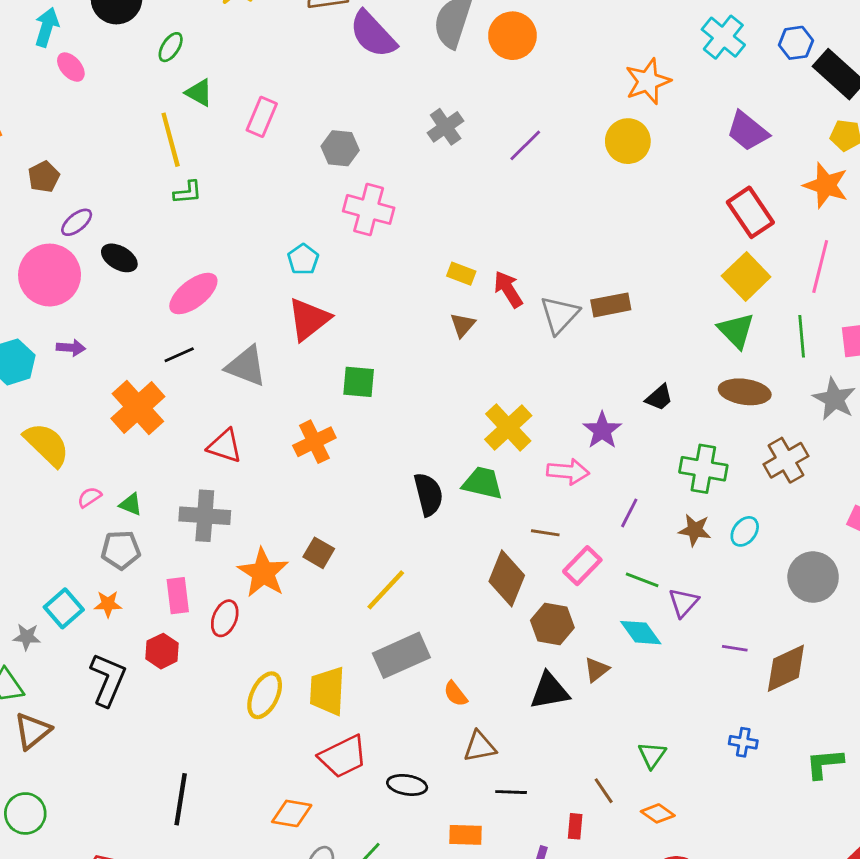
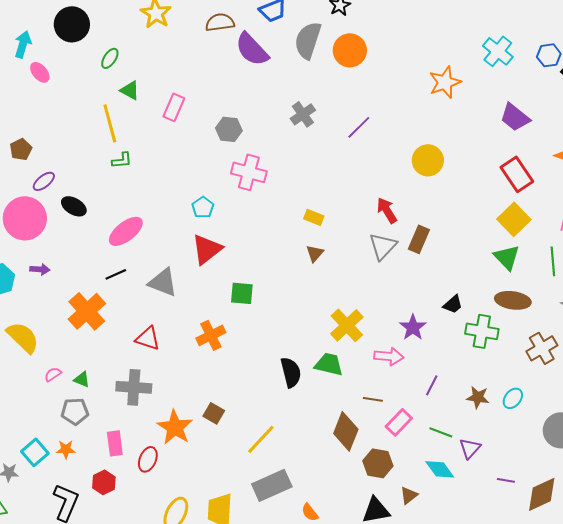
yellow circle: (628, 141) -> (428, 160), moved
red arrow: (508, 289) -> (387, 210), moved
brown rectangle: (611, 305) -> (419, 239), turned -56
green cross: (703, 469) -> (482, 331), moved

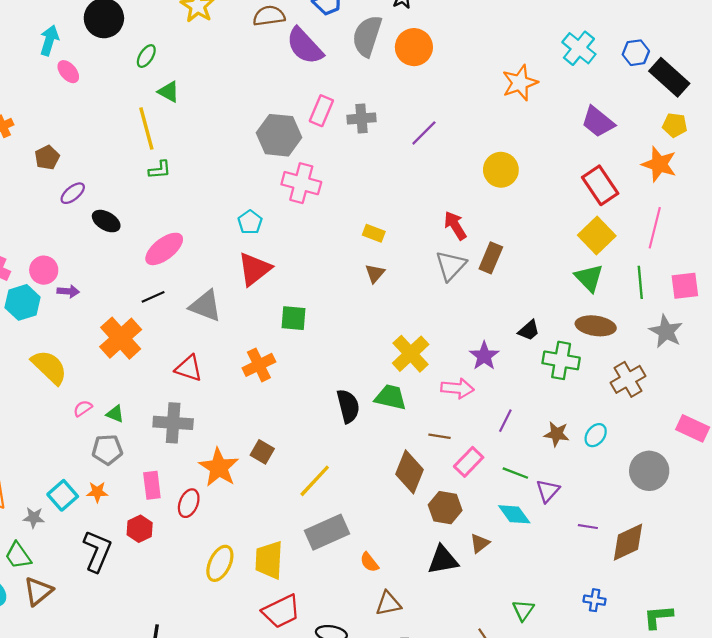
pink rectangle: (174, 107) -> (321, 111), moved
gray cross: (303, 114) -> (362, 118), turned 30
gray hexagon: (229, 129) -> (279, 135), size x1.5
pink circle: (25, 218) -> (44, 270), moved, size x0.6

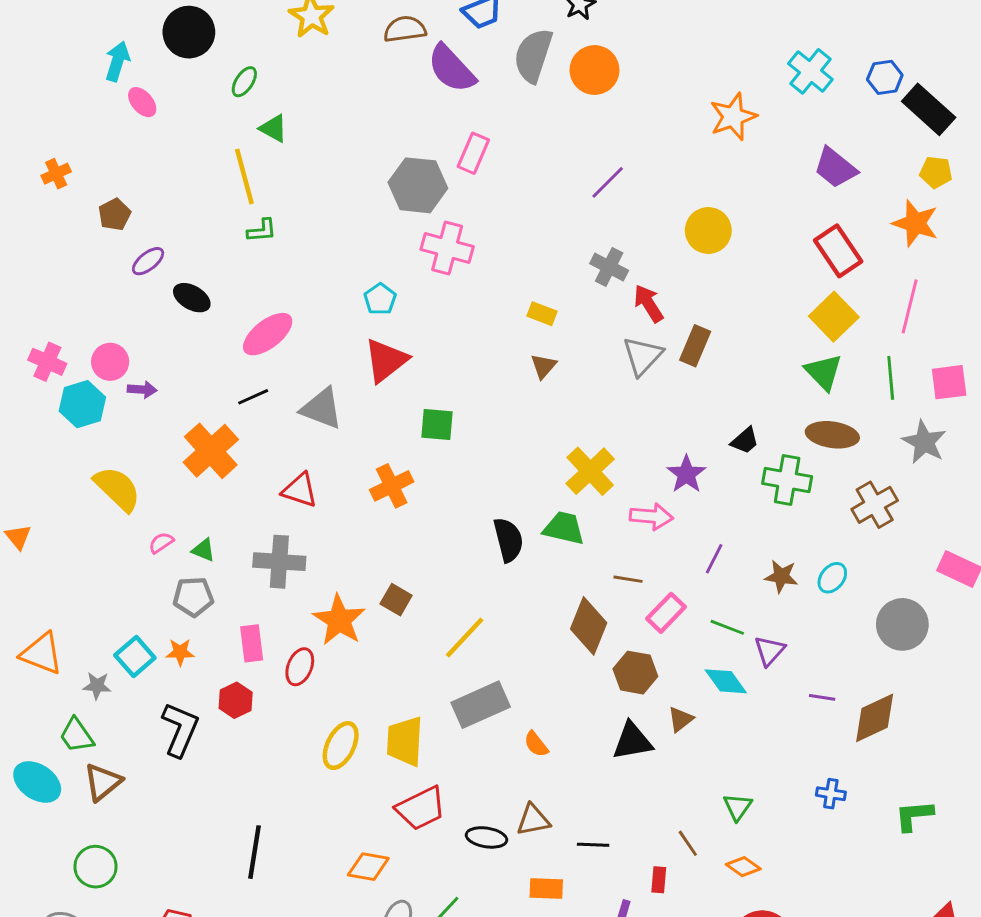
gray cross: (362, 118) -> (609, 267), moved, turned 32
brown triangle: (388, 603) -> (533, 820), moved

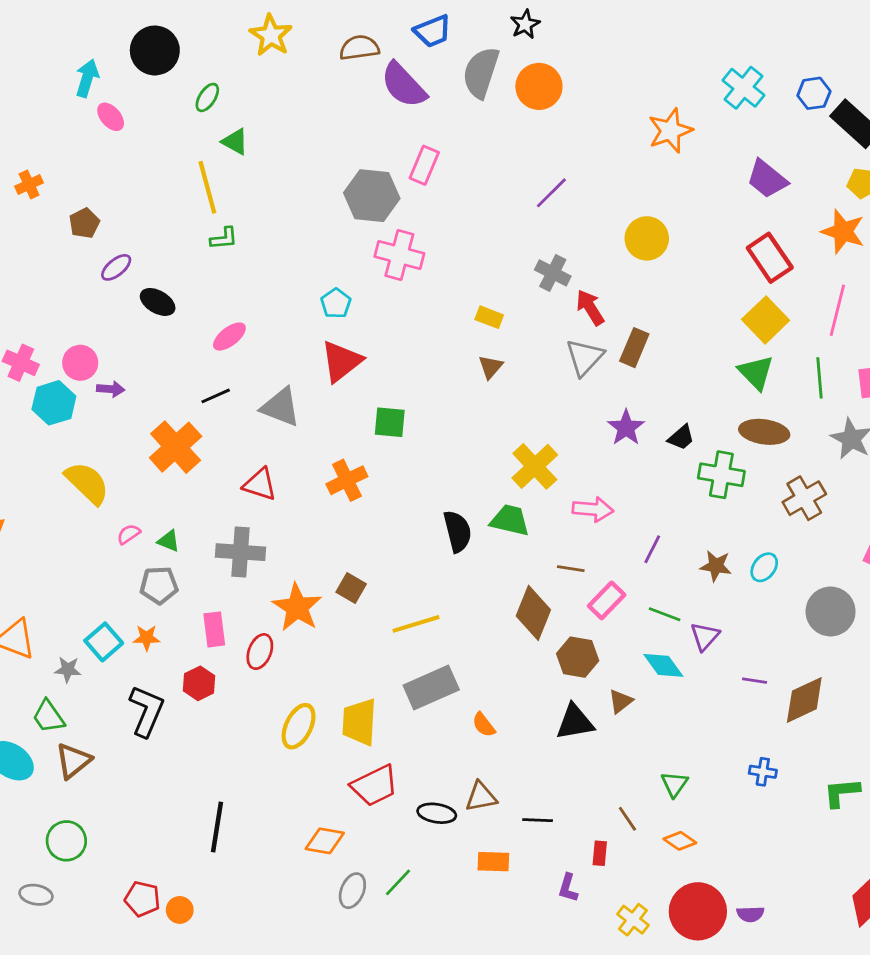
pink ellipse: (268, 334) -> (229, 337), size x0.7
purple star: (686, 474) -> (626, 428), moved
yellow line: (465, 638) -> (416, 624), turned 30

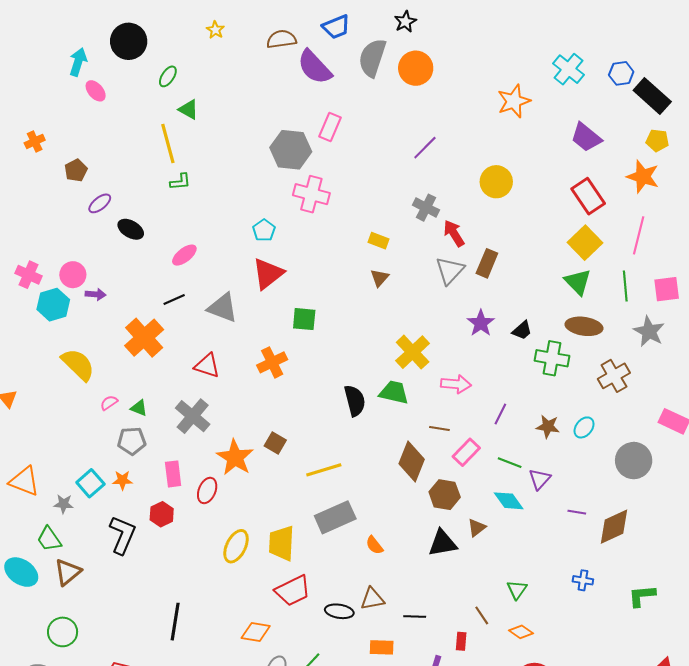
yellow star: (271, 35) -> (215, 30), size x0.6
gray cross: (240, 552) -> (193, 416), turned 36

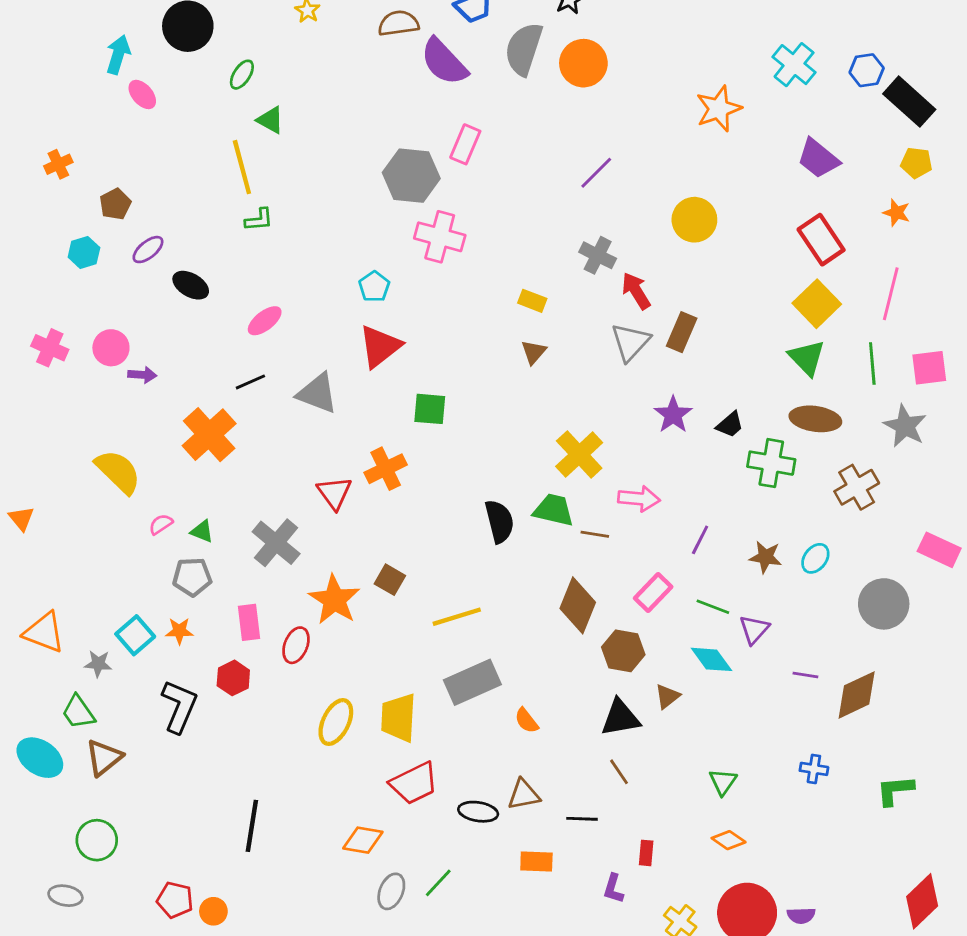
orange star: (643, 177) -> (896, 213), size x0.6
cyan hexagon: (53, 305) -> (84, 252), moved, size x0.7
red triangle: (207, 366) -> (334, 493), moved, turned 36
brown line: (439, 429) -> (595, 534), moved
brown line: (482, 615) -> (619, 772), moved

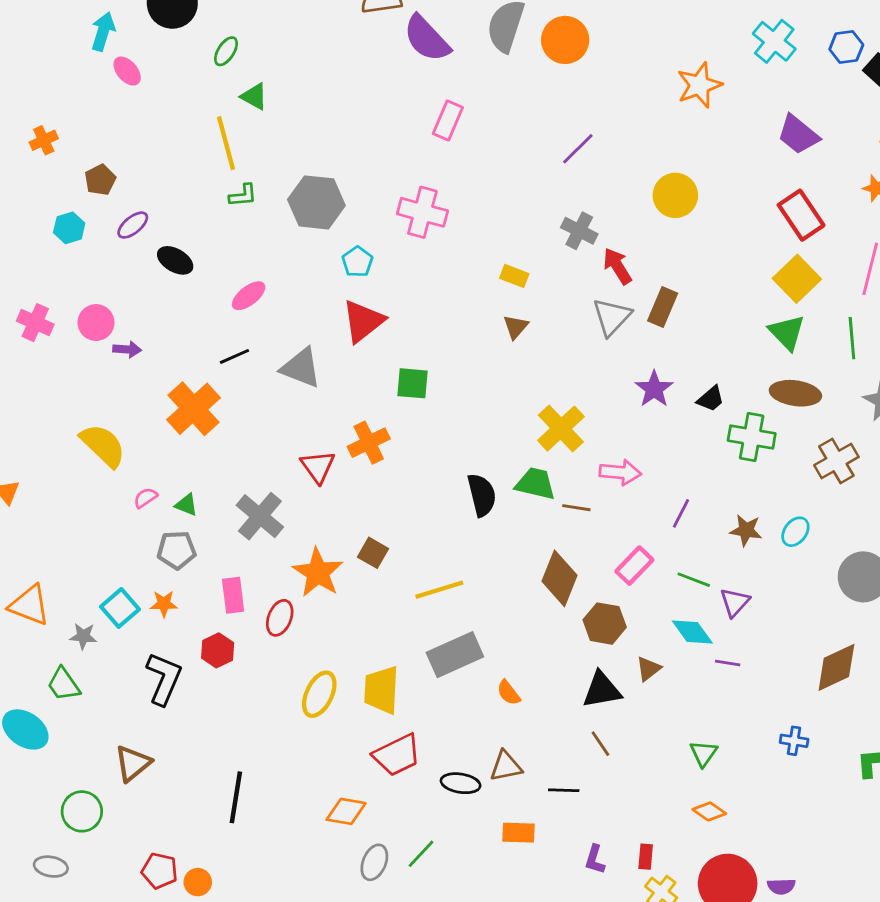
gray hexagon: (411, 176) -> (316, 202), moved
purple line: (805, 675) -> (728, 663), moved
brown triangle: (104, 758) -> (133, 763), moved
red rectangle: (646, 853) -> (646, 857), moved

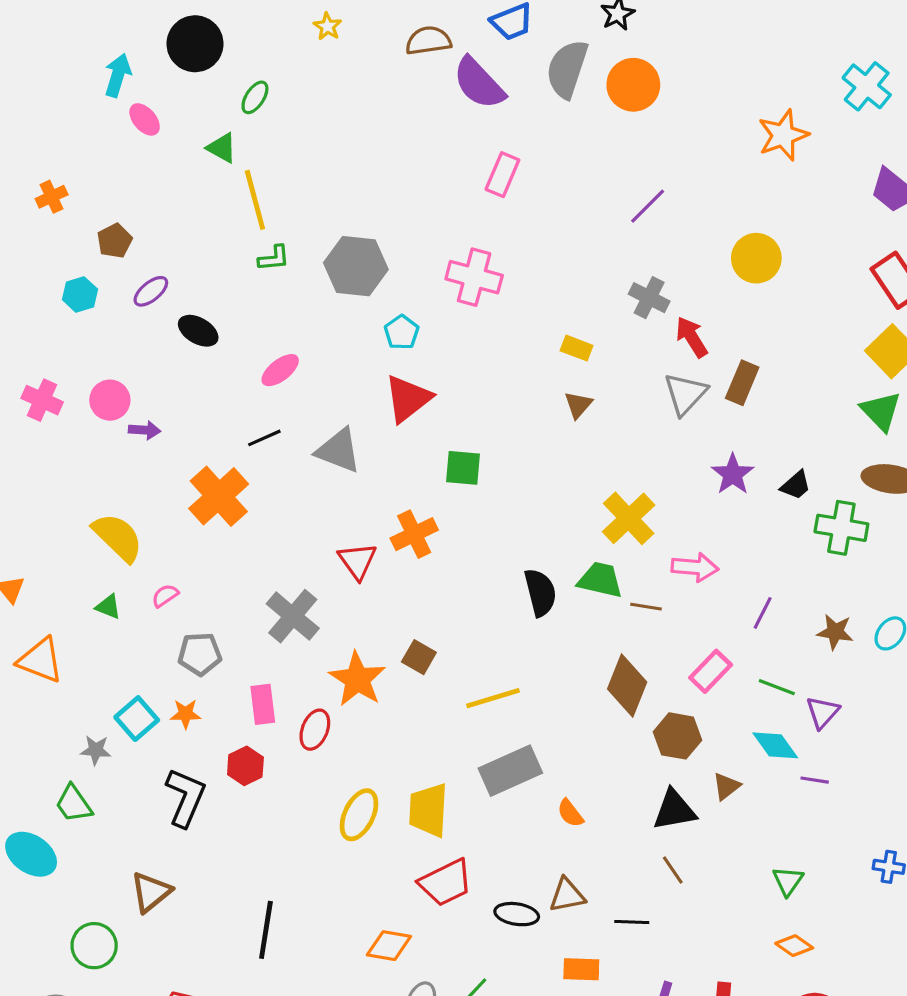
green triangle: (254, 96) -> (222, 148), moved
green triangle: (186, 505) -> (108, 607), moved
orange triangle: (30, 605) -> (40, 660), moved

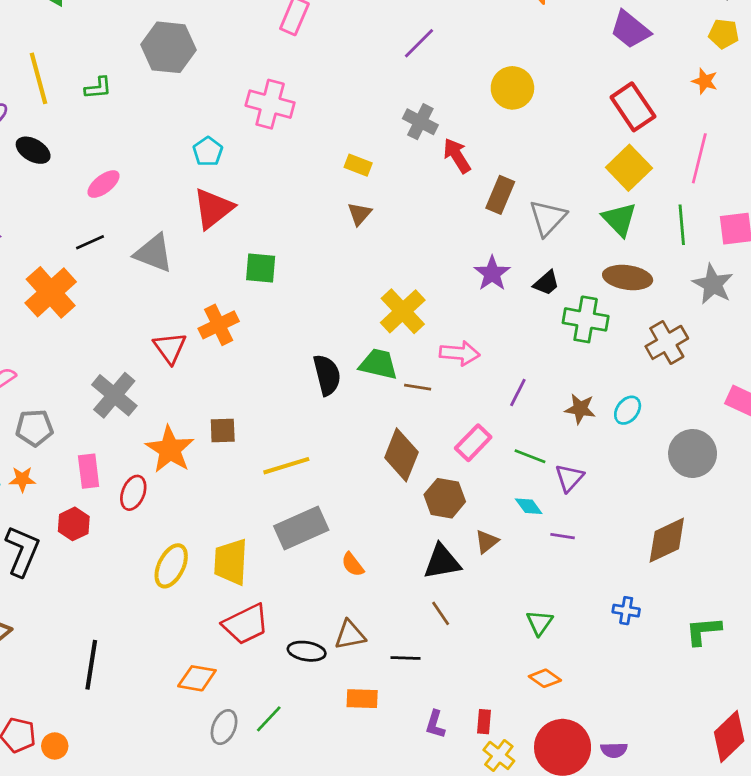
yellow line: (255, 200) -> (39, 78), moved
gray hexagon: (356, 266) -> (168, 47), moved
gray triangle: (685, 394) -> (548, 218), moved
brown square: (419, 657) -> (223, 430), turned -32
cyan diamond: (775, 745) -> (529, 506), size x0.7

